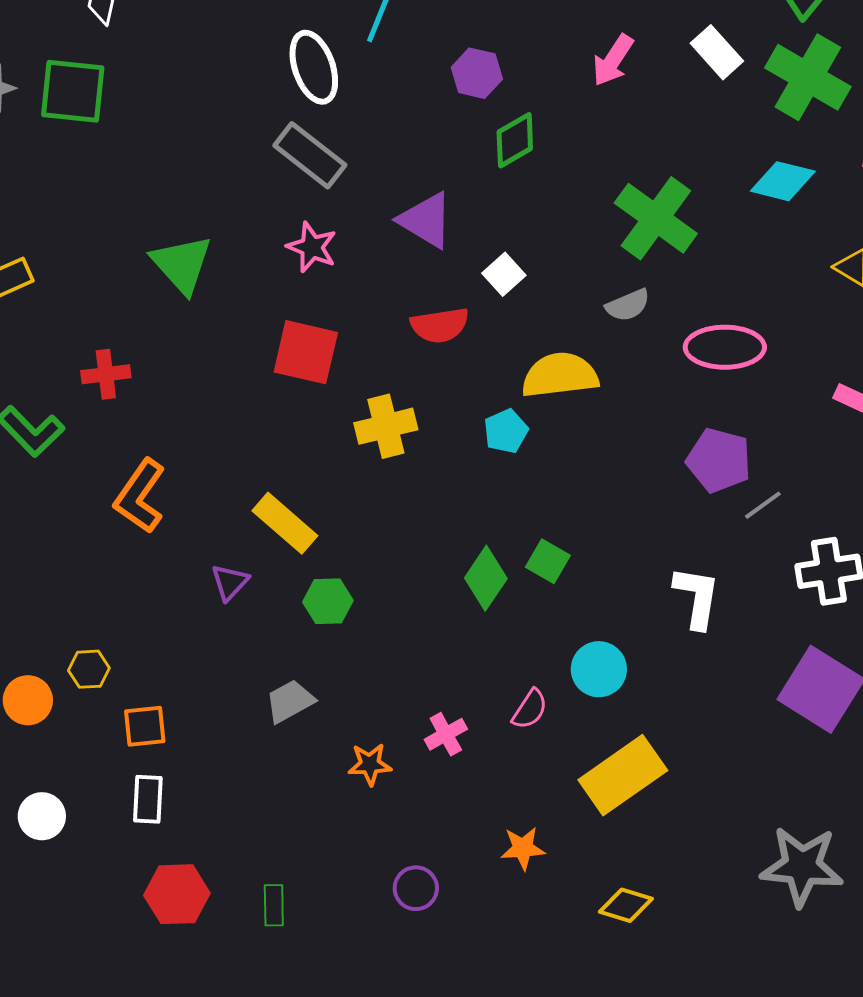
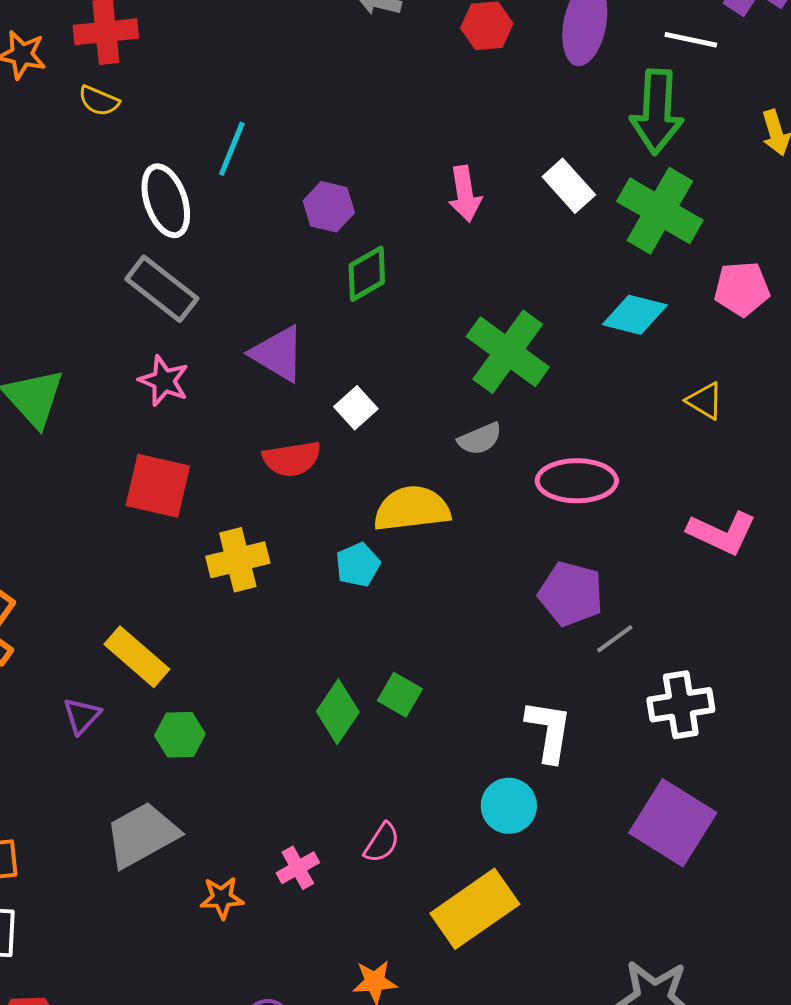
pink arrow: (613, 60) -> (465, 194), turned -42
cyan circle: (599, 669) -> (509, 806), moved
gray trapezoid: (290, 701) -> (142, 835), size x1.5

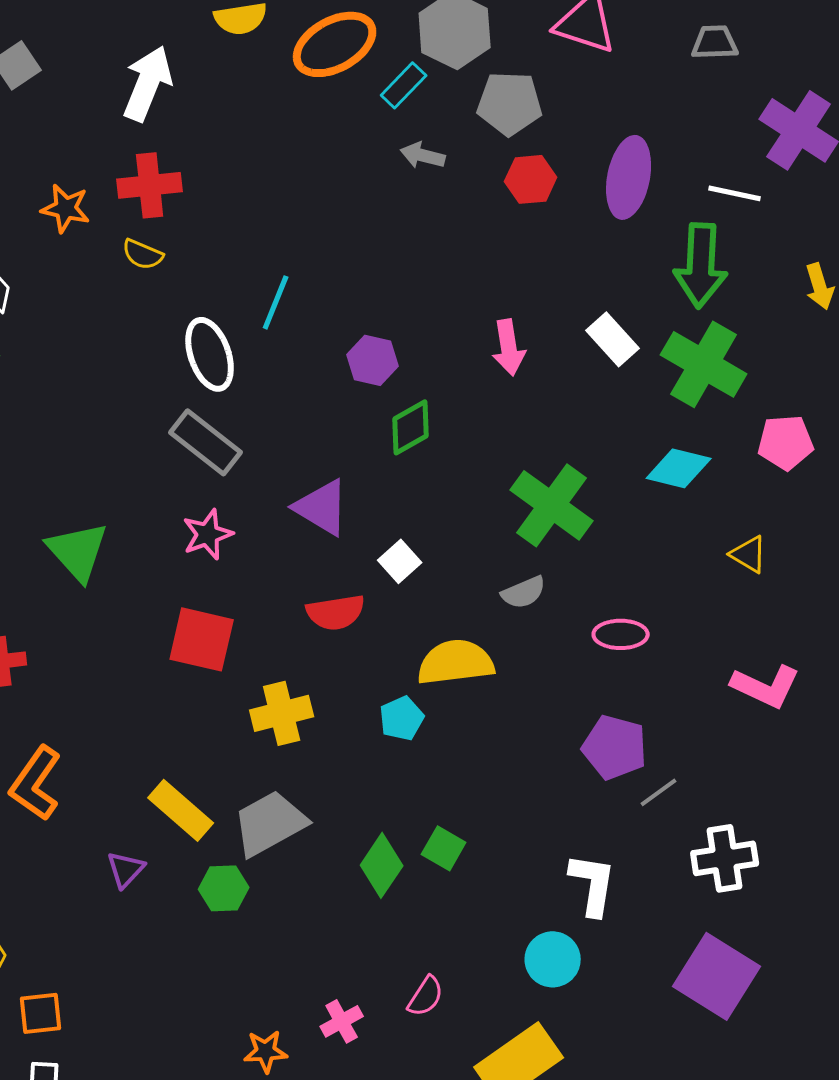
pink star: (164, 381) -> (208, 534), turned 30
pink ellipse: (577, 481) -> (621, 634), size x0.7
gray trapezoid: (142, 835) -> (270, 823), moved

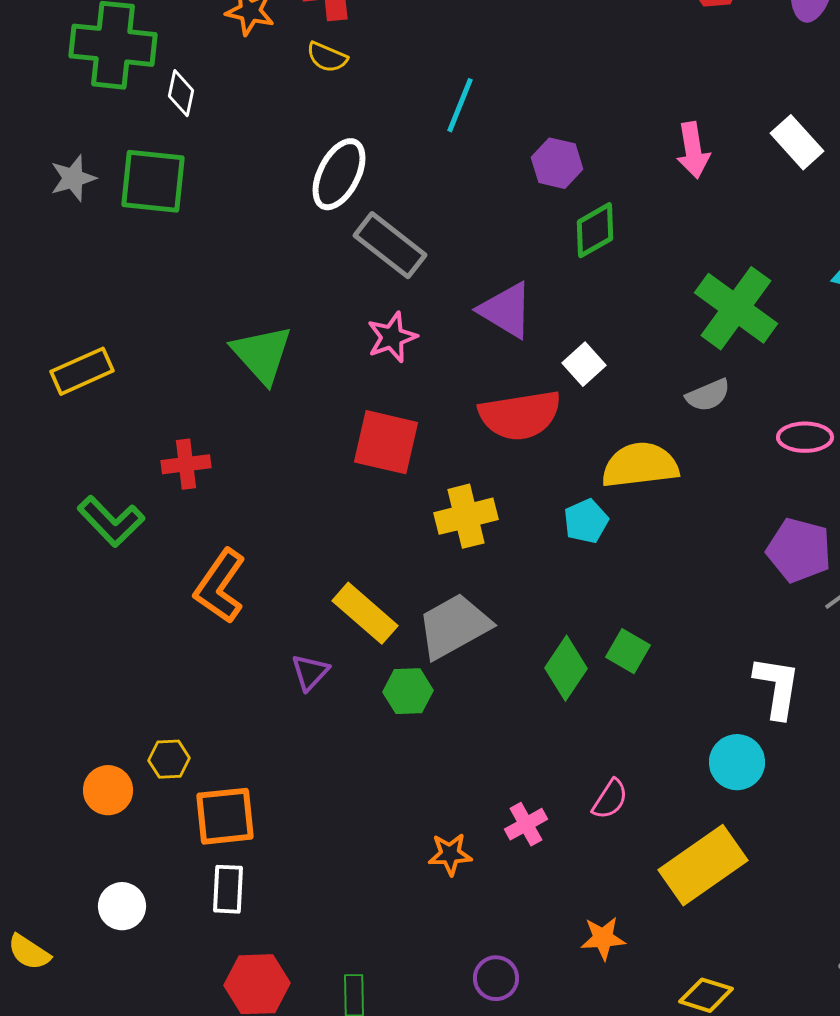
white ellipse: (210, 354) -> (339, 174), moved, turned 46
red semicircle: (336, 612) -> (520, 415), size x1.4
orange square: (41, 1013) -> (225, 816), size x1.4

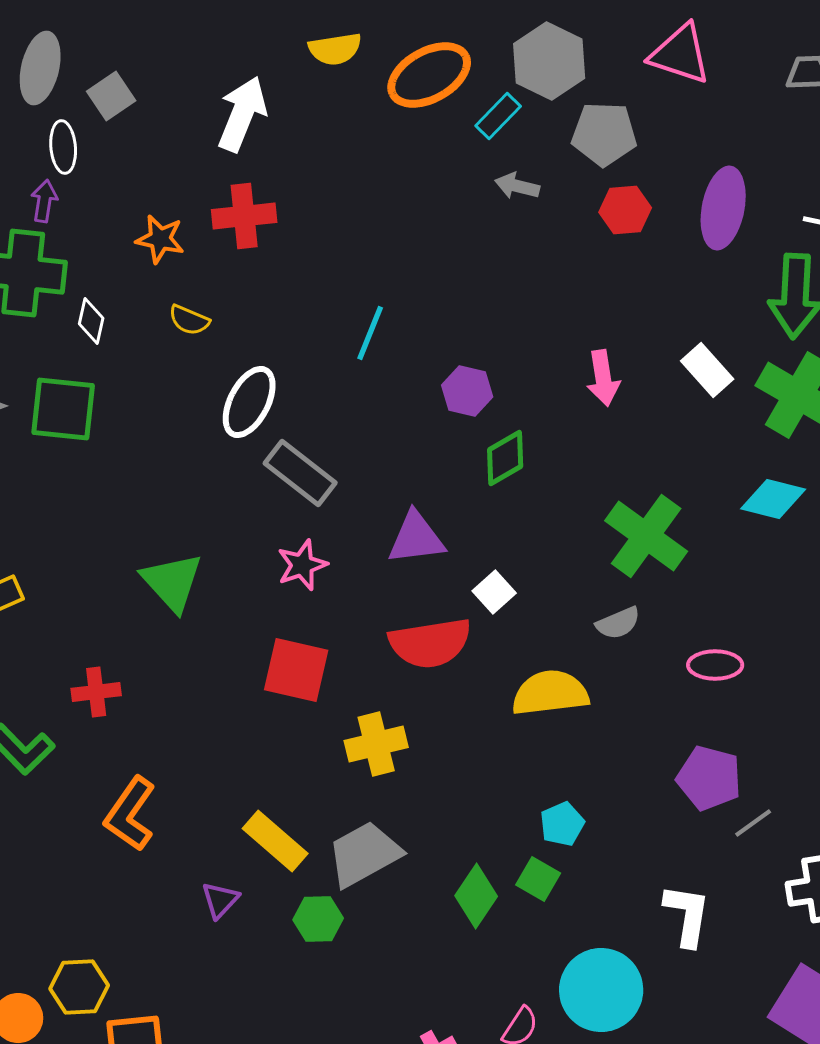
yellow semicircle: (327, 57) -> (189, 320), moved
purple triangle: (506, 310) -> (416, 538), turned -38
cyan pentagon: (586, 521) -> (562, 824), moved
yellow hexagon: (169, 759) -> (79, 987), size x1.4
cyan circle: (737, 762) -> (601, 990), moved, size x1.5

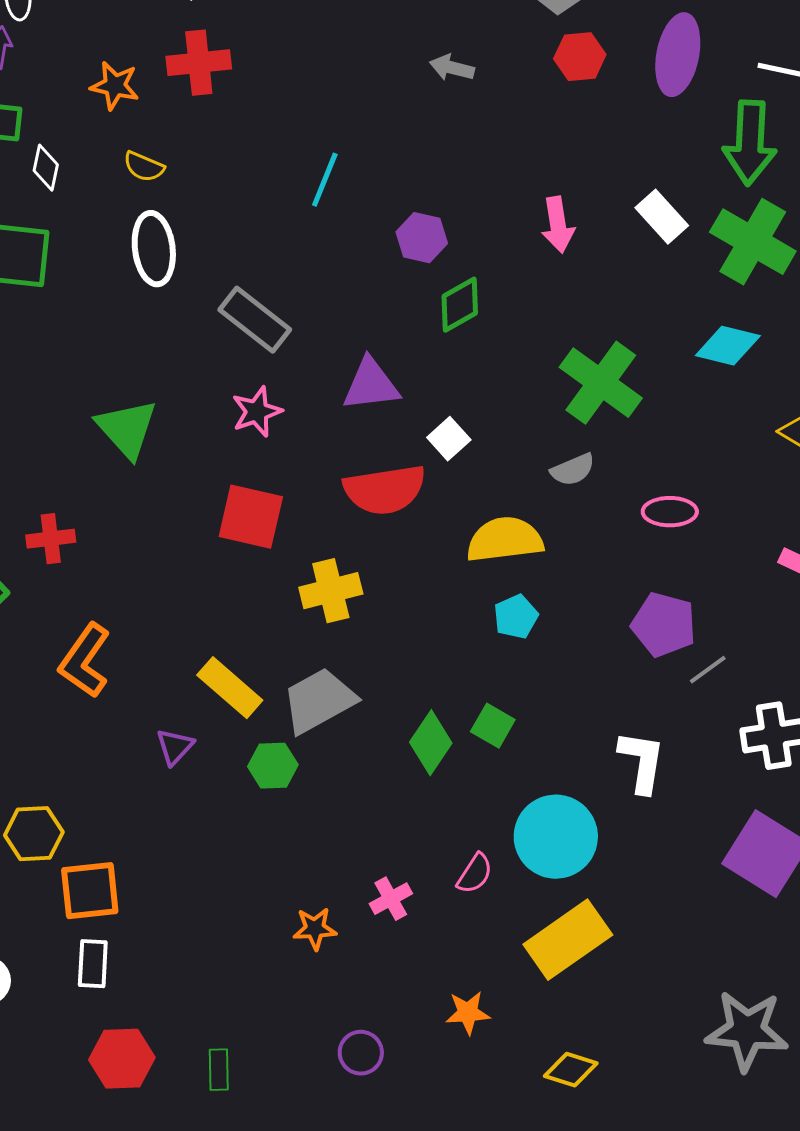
gray arrow: (517, 186) -> (452, 68), moved
white ellipse: (249, 402) -> (154, 249), moved, turned -34
cyan pentagon: (562, 824) -> (516, 617), moved

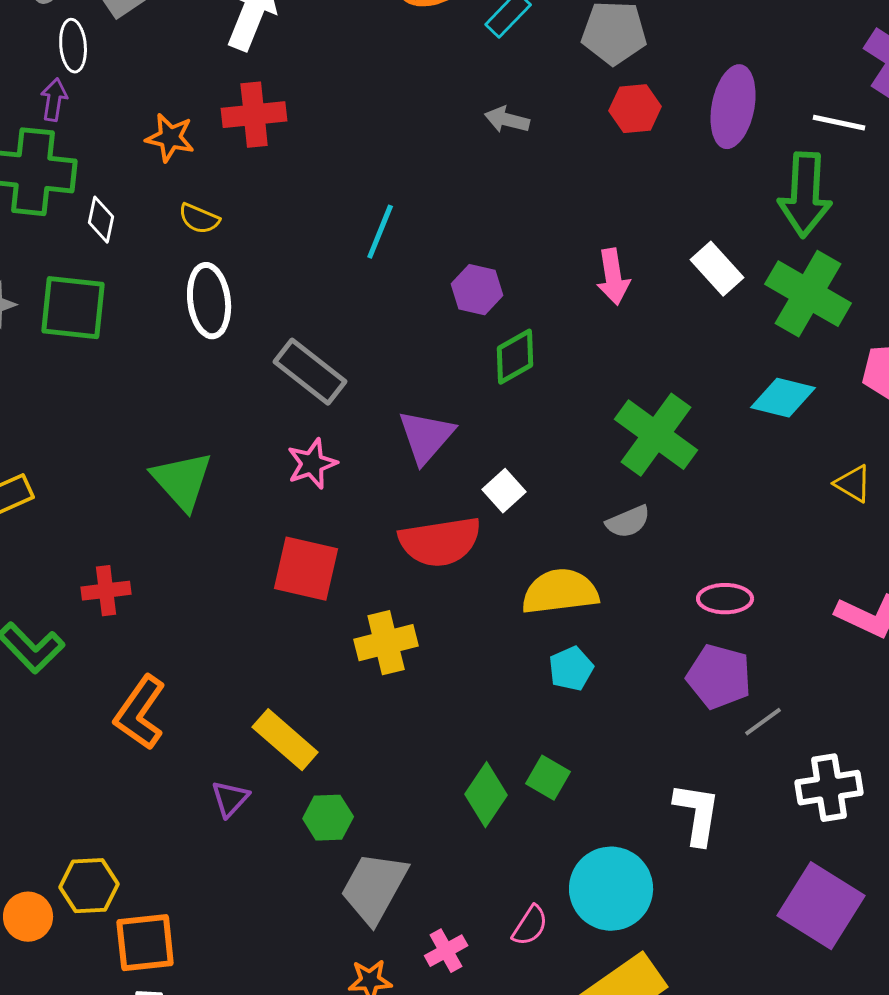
purple triangle: (371, 385) -> (426, 437), turned -42
pink ellipse: (670, 512) -> (725, 599), moved
gray trapezoid: (319, 701) -> (374, 888), moved, turned -32

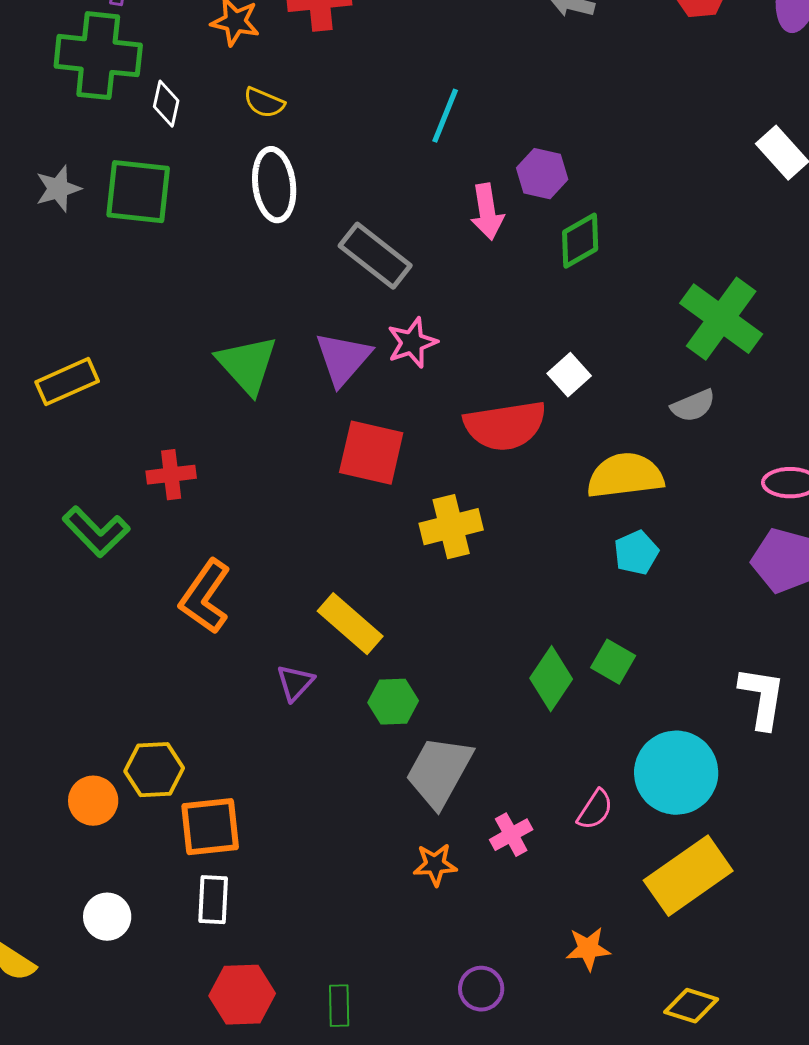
pink arrow: (613, 277) -> (487, 212), moved
purple triangle: (426, 437) -> (343, 359), moved
pink star: (312, 464) -> (412, 343), moved

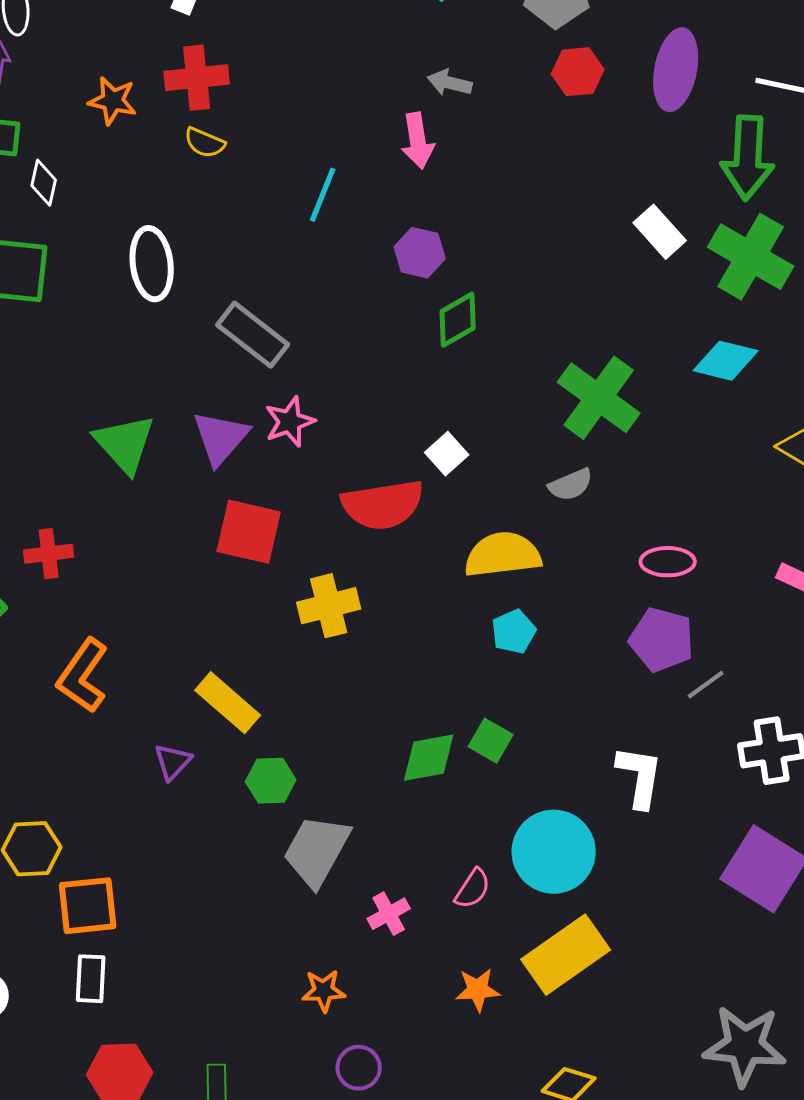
yellow semicircle: (264, 103) -> (205, 143), moved
pink arrow: (487, 212) -> (418, 141), moved
green diamond: (551, 679) -> (429, 758), turned 46
orange star: (435, 865) -> (324, 991), moved
orange star: (588, 949) -> (478, 990), moved

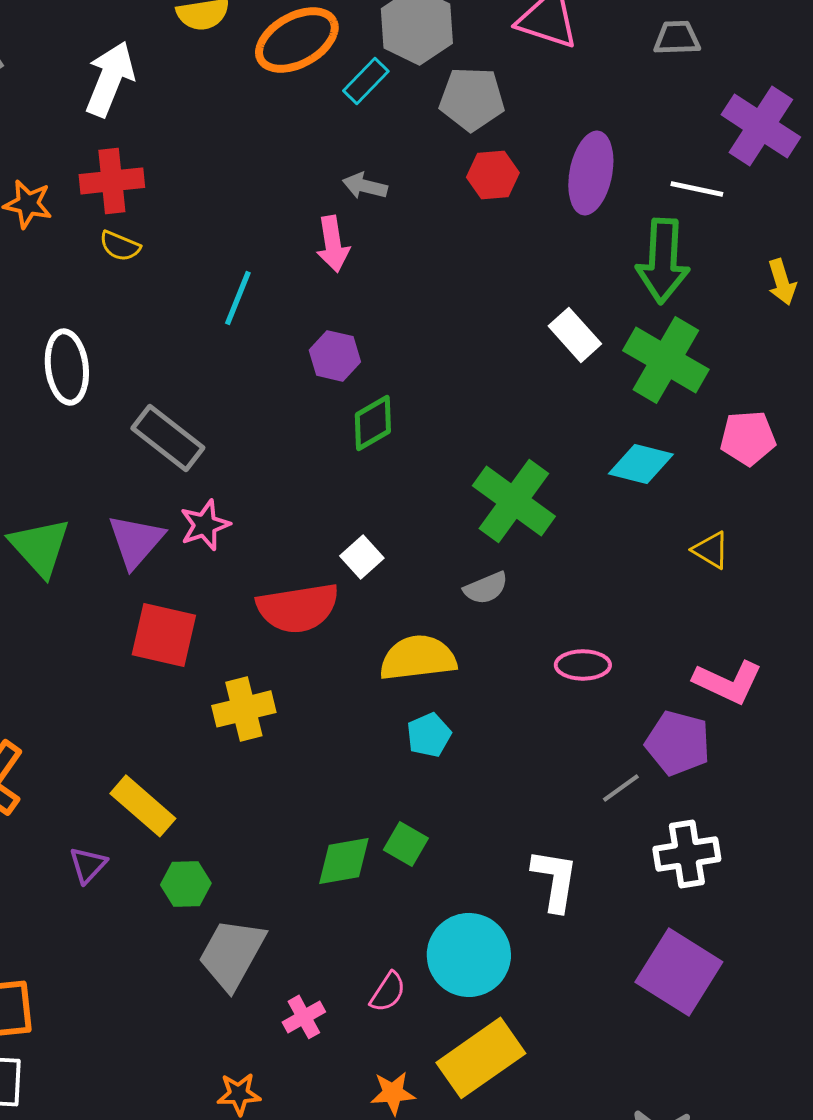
purple pentagon: (662, 640) -> (678, 743), moved

